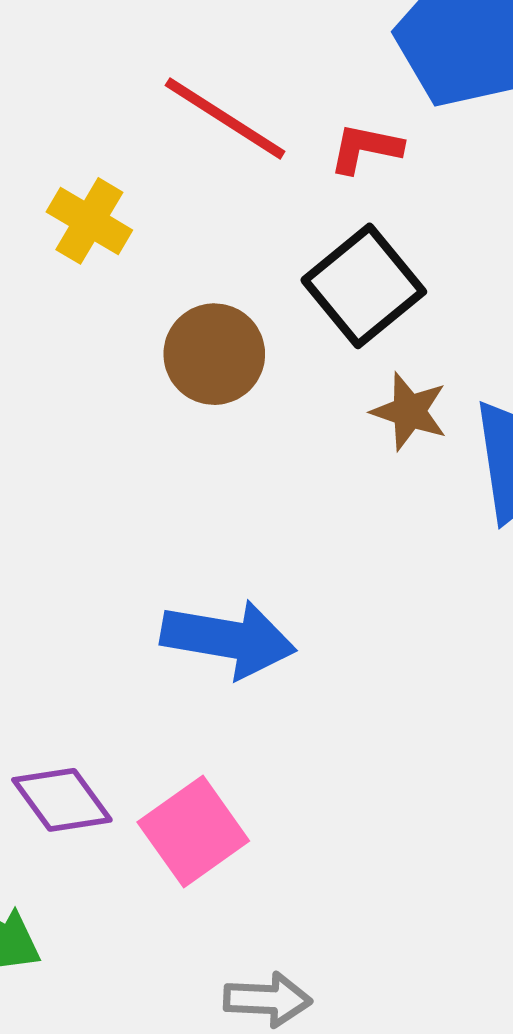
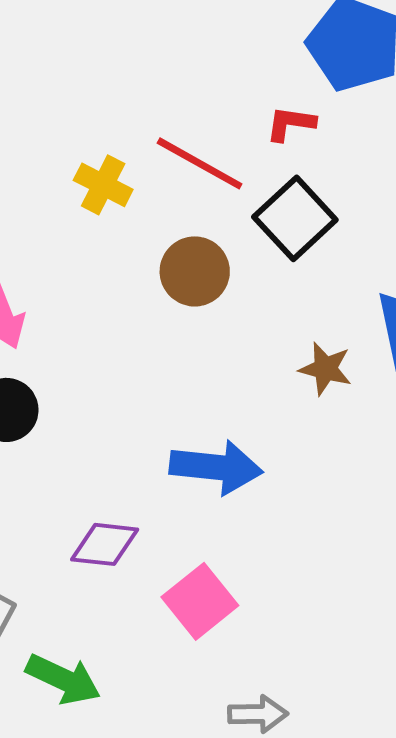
red line: (225, 118) -> (200, 163), moved
brown star: (409, 411) -> (325, 369), moved
purple diamond: (62, 800) -> (105, 544), moved, turned -44

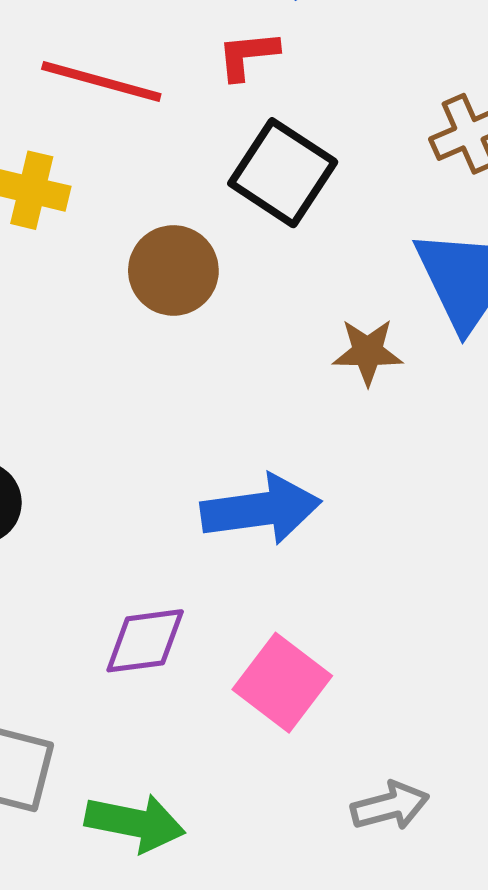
red line: (200, 163) -> (101, 81), moved

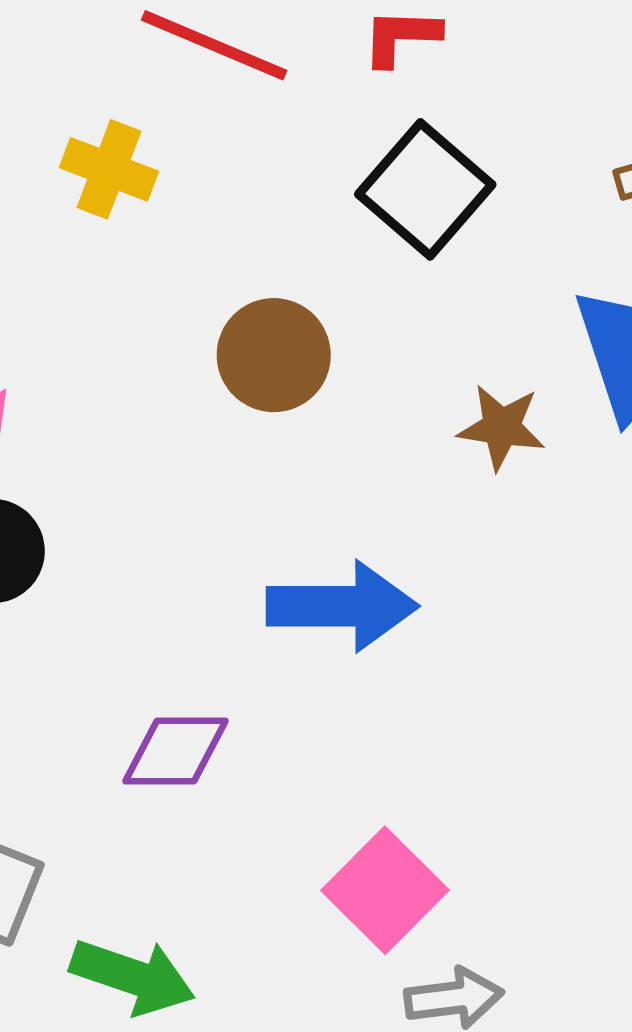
brown circle: (173, 270) -> (274, 355), moved
pink square: (282, 683) -> (385, 890), moved

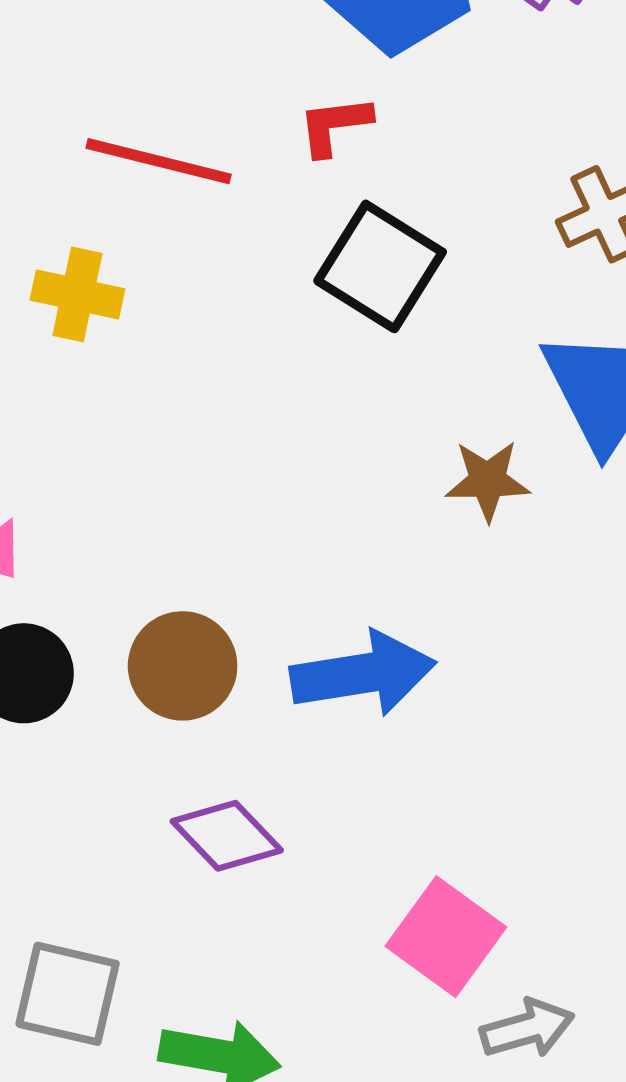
brown circle: (274, 355) -> (183, 666), moved
purple diamond: (176, 751) -> (227, 836), turned 55

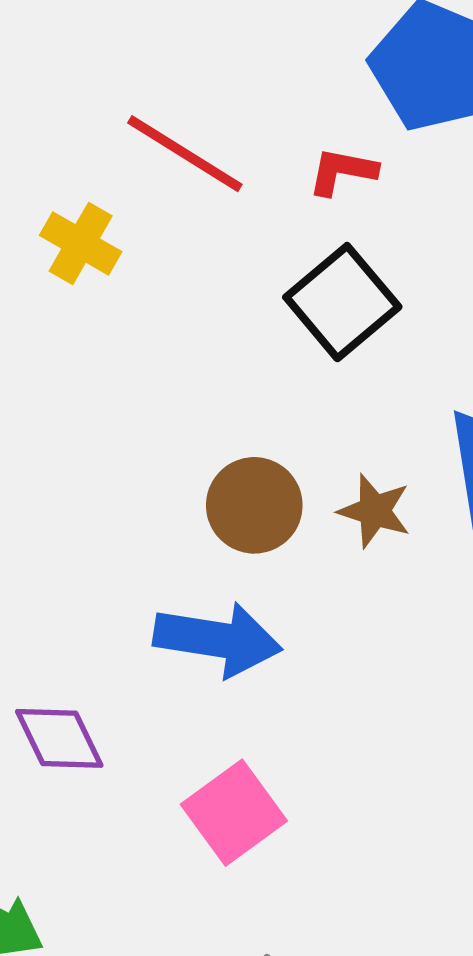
brown circle: (183, 666) -> (254, 505), moved
pink square: (446, 937) -> (234, 813), moved

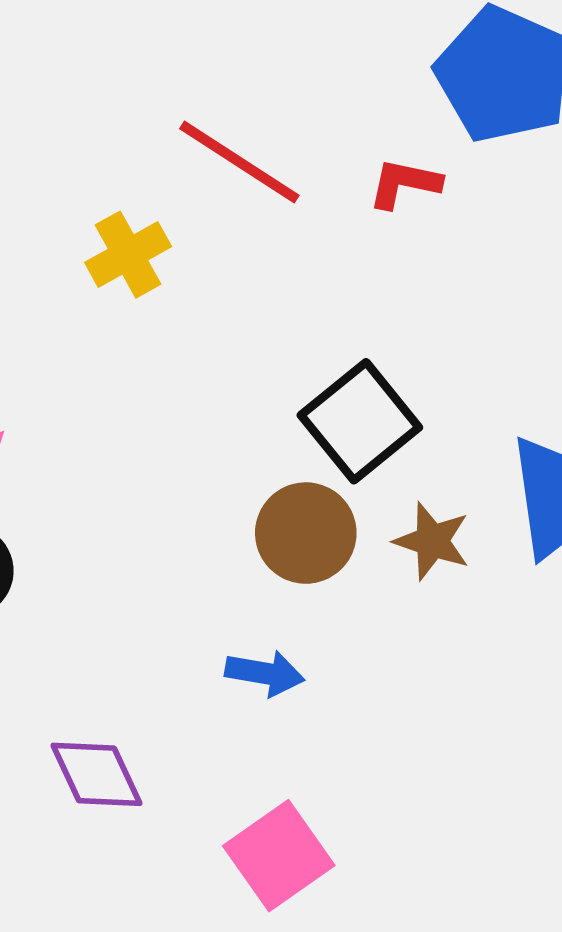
yellow cross: (81, 243) -> (128, 255), turned 30
black square: (342, 302) -> (360, 421), moved
blue arrow: (218, 639) -> (265, 673), size x0.6

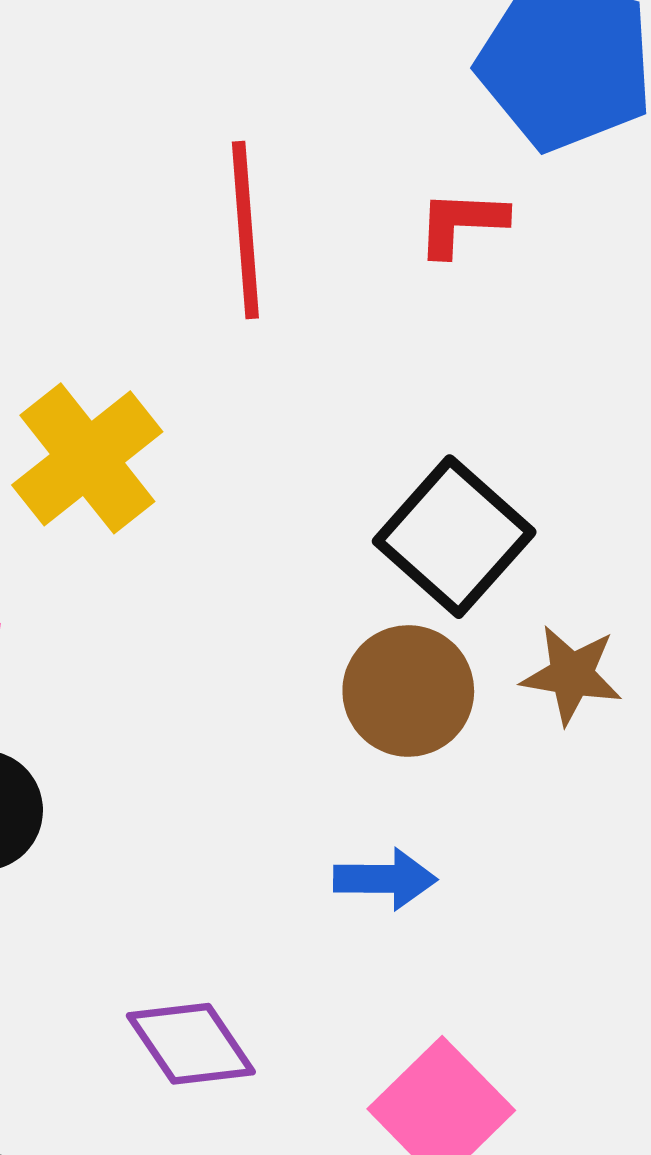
red line: (239, 162) -> (245, 230), turned 62
yellow cross: (128, 255) -> (87, 458), moved, size x1.4

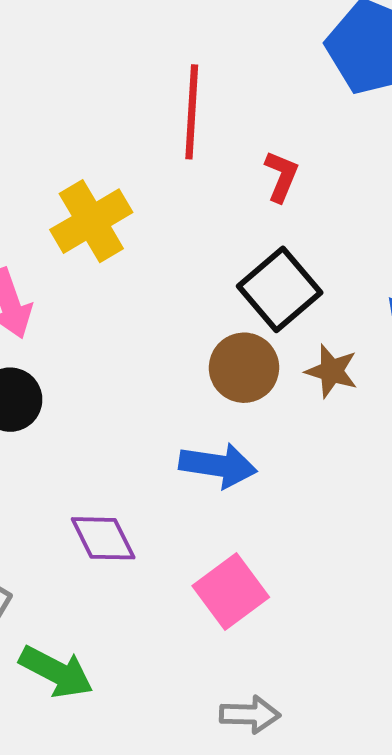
red L-shape: (461, 223) -> (281, 176), moved, turned 102
blue arrow: (385, 879) -> (218, 465), size x1.4

